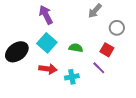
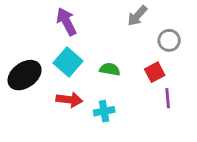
red square: (107, 50) -> (155, 72), turned 32
purple line: (99, 68) -> (168, 98), moved, turned 40

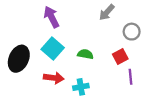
black ellipse: (25, 75) -> (19, 59), turned -30

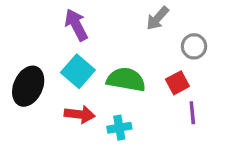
green semicircle: (85, 54) -> (126, 80), size x1.6

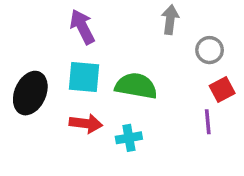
gray arrow: (158, 18) -> (170, 20), turned 145
cyan square: (78, 71) -> (84, 77), turned -36
red square: (177, 83) -> (222, 89), moved

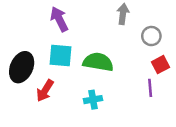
red arrow: (86, 124) -> (45, 91), moved, turned 115

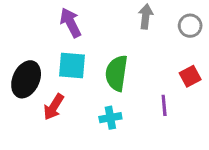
gray circle: (151, 36) -> (190, 26), moved
green semicircle: (98, 62) -> (117, 73), turned -92
purple line: (150, 88) -> (164, 105), moved

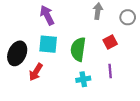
red square: (190, 76) -> (110, 42), moved
cyan cross: (110, 118) -> (83, 79), moved

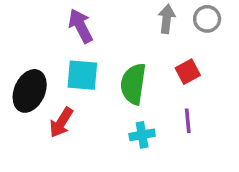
gray circle: (128, 17) -> (207, 19), moved

